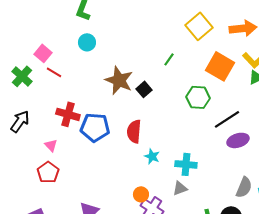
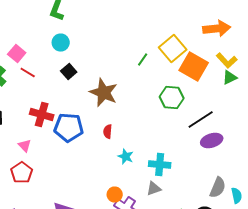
yellow square: (199, 26) -> (173, 48), moved
brown star: (119, 80) -> (104, 92), moved
black square: (144, 89) -> (69, 72), moved
red semicircle: (134, 131) -> (108, 132), size x0.6

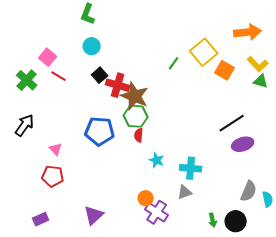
orange square: (194, 66) -> (225, 70), size x0.7
green triangle: (230, 78) -> (261, 81), turned 42
green hexagon: (172, 98) -> (136, 116), moved
red cross: (42, 114) -> (118, 85), moved
red pentagon: (22, 172) -> (53, 176), turned -30

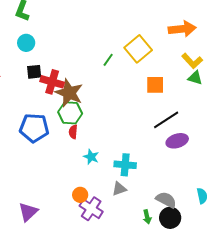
orange square: (225, 70) -> (155, 85), moved, turned -30
black square: (100, 75) -> (34, 72), turned 35
gray semicircle: (249, 191) -> (166, 200), moved, turned -85

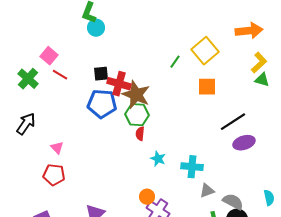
cyan circle: (26, 43) -> (96, 28), moved
yellow L-shape: (192, 61) -> (259, 63), turned -90
orange square: (155, 85) -> (207, 87), moved
blue pentagon: (34, 128) -> (102, 104), moved
gray triangle: (119, 189) -> (207, 191), moved

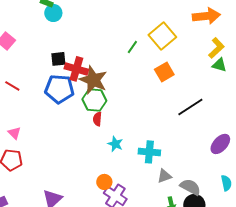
red line: (60, 75) -> (12, 86), moved
orange square: (207, 87) -> (164, 72), turned -30
purple ellipse: (244, 143) -> (220, 144), moved, turned -30

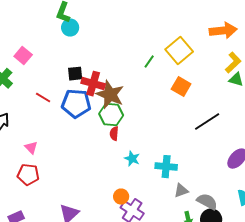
orange square: (164, 72) -> (181, 87), turned -30
red line: (12, 86) -> (43, 98), moved

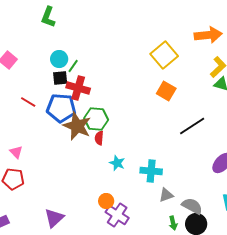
cyan circle: (70, 28) -> (59, 59), moved
green line: (149, 62) -> (73, 66), moved
brown star: (110, 95) -> (77, 126), moved

